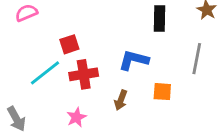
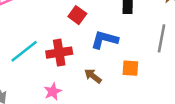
red square: (69, 44) -> (77, 15), moved, turned -36
brown arrow: (121, 100) -> (93, 76), turned 108

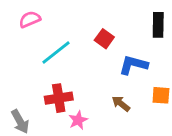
cyan line: (24, 51) -> (56, 52), moved
red cross: (59, 53) -> (59, 98), moved

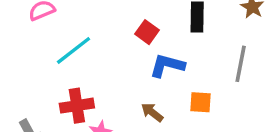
red square: (104, 39) -> (147, 32), moved

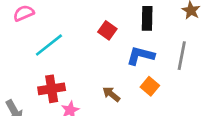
blue L-shape: (167, 65) -> (141, 56), moved
orange square: (201, 102) -> (150, 86), turned 36

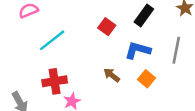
black rectangle: (147, 18) -> (144, 16), turned 35
brown arrow: (111, 94) -> (112, 75), moved

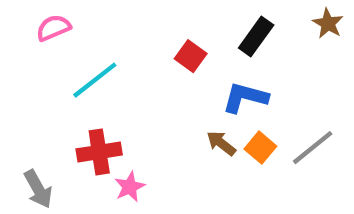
gray line: (176, 50) -> (313, 148), moved, turned 40
brown arrow: (112, 75) -> (221, 143), moved

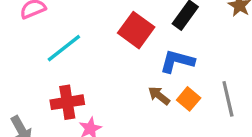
red square: (191, 56) -> (136, 30), size x1.5
gray line: (313, 148) -> (228, 99), turned -64

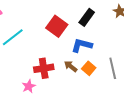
red cross: (67, 102) -> (44, 68), moved

